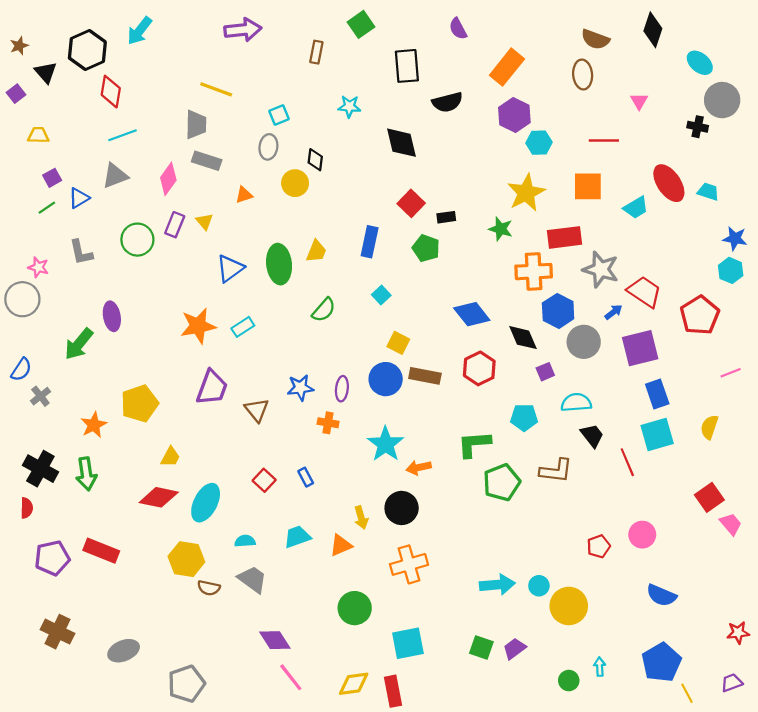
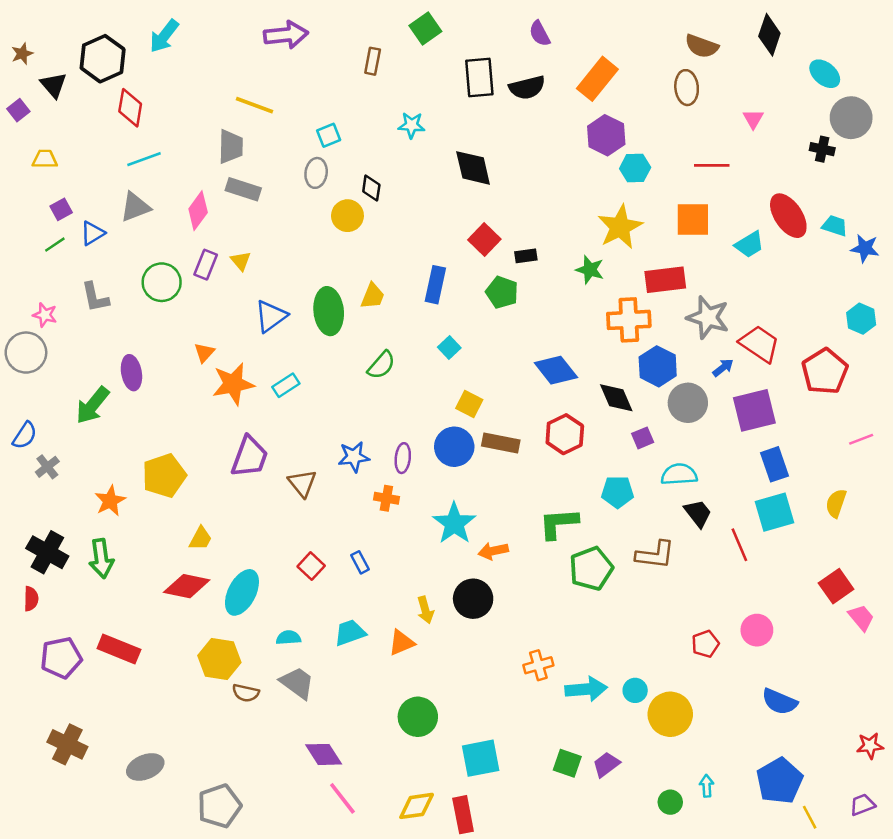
black semicircle: (447, 102) -> (527, 88), moved
orange triangle: (244, 195) -> (204, 353), moved, turned -30
blue star: (735, 239) -> (865, 248), moved
orange cross: (409, 564) -> (538, 665), moved, size x0.7

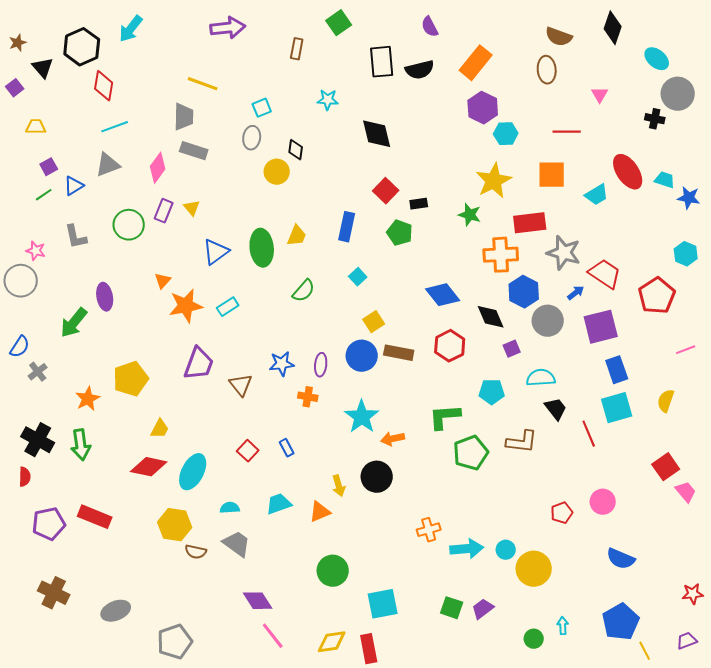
yellow square: (469, 404) -> (374, 322), turned 30

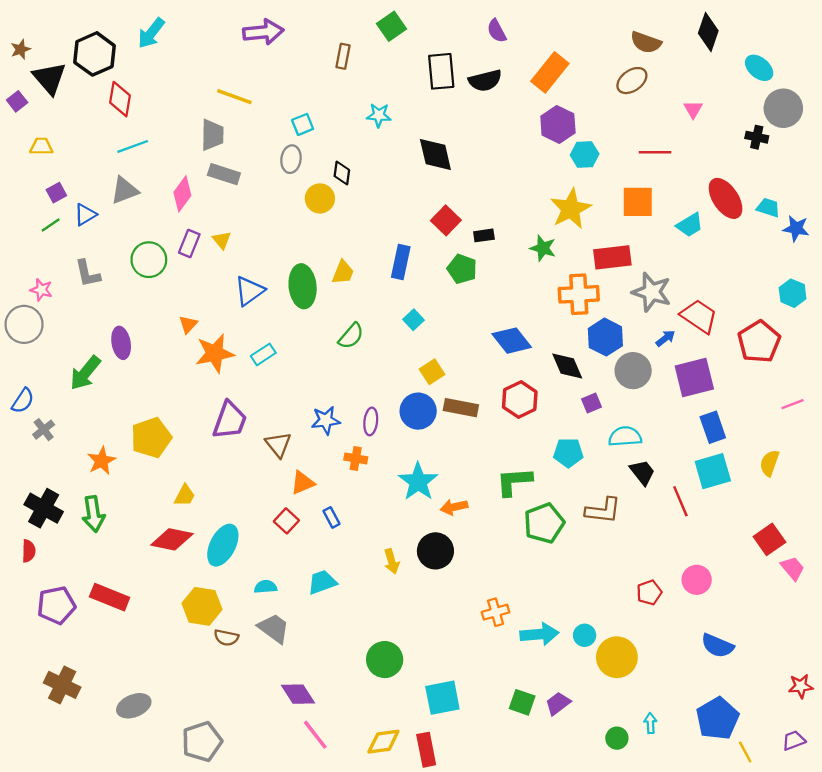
black triangle: (43, 68) -> (49, 78), size x1.4
brown ellipse: (547, 70) -> (632, 81), turned 60
orange triangle: (320, 512) -> (303, 483), moved

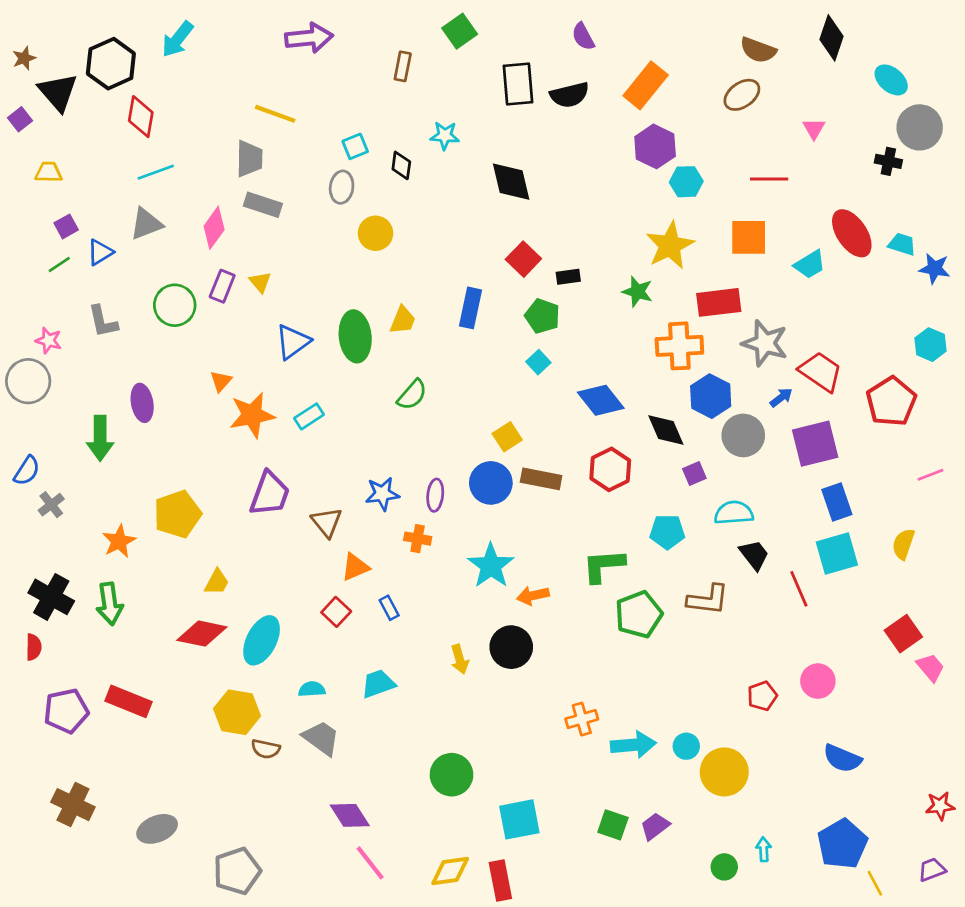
black diamond: (342, 173) -> (401, 165), moved
cyan square: (413, 320) -> (538, 362), moved
green arrow: (85, 373) -> (100, 438), turned -39

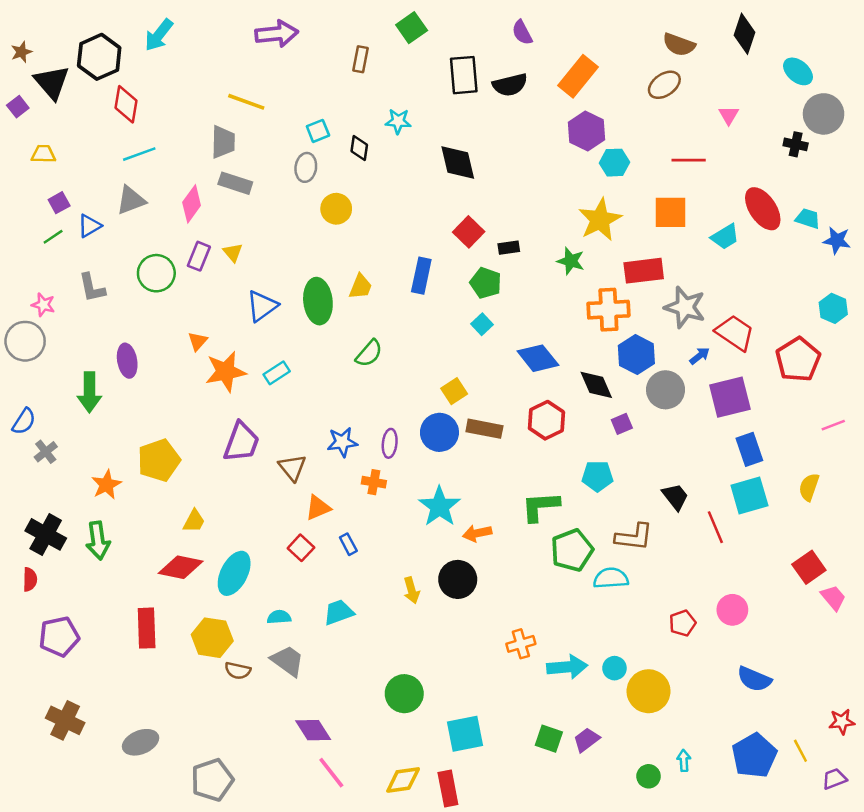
cyan semicircle: (734, 513) -> (611, 578), moved
red rectangle: (129, 701) -> (147, 628), moved, turned 66
yellow line: (875, 883) -> (800, 751), moved

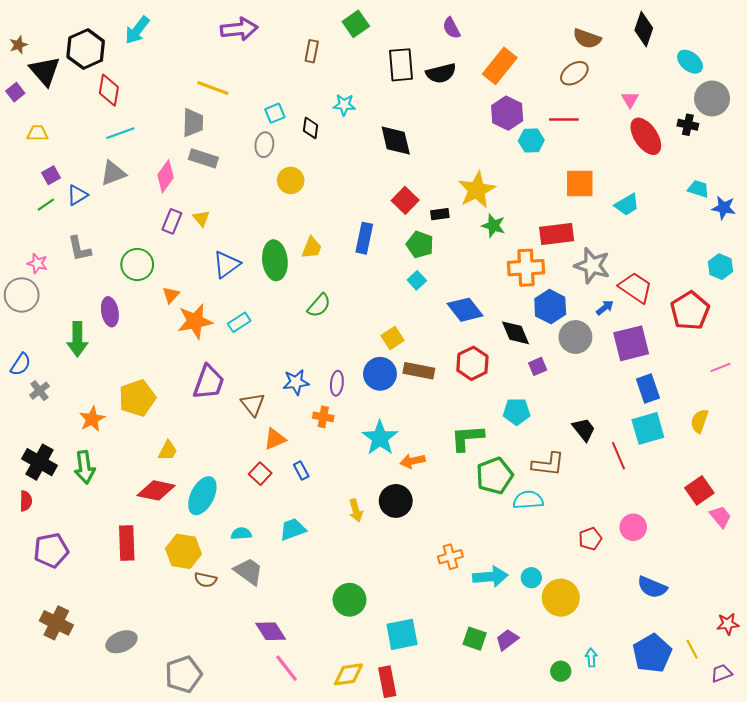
red line: (689, 160) -> (564, 119), moved
red ellipse: (763, 209) -> (646, 136), moved
yellow star: (600, 220) -> (477, 190), moved
green circle: (156, 273) -> (137, 265), moved

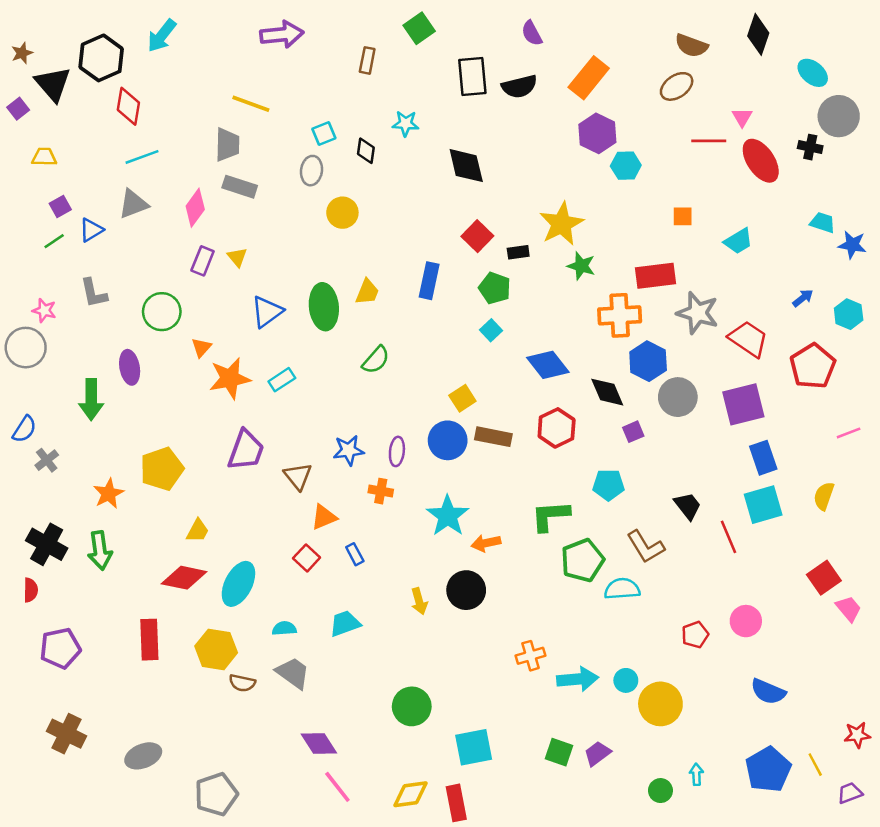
red line: (564, 119) -> (709, 141), moved
orange square: (580, 184) -> (683, 216), size x0.6
blue arrow: (605, 308) -> (803, 298), moved
brown L-shape: (548, 464) -> (646, 547), turned 52

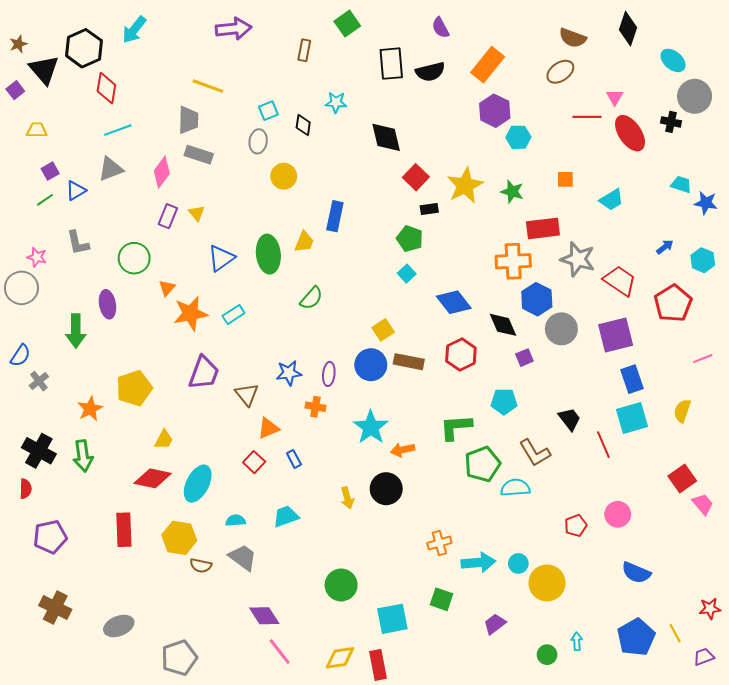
red square: (477, 236) -> (416, 177), moved
green star: (581, 266) -> (512, 192), moved
blue rectangle: (429, 281) -> (335, 216), moved
green square: (559, 752) -> (442, 599), moved

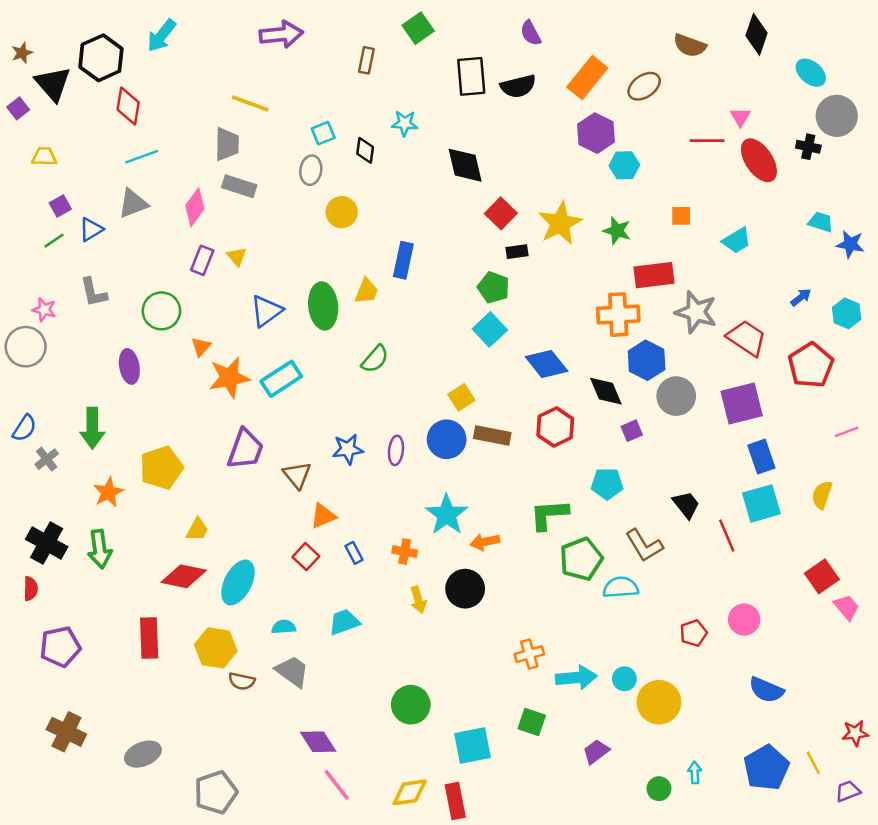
brown ellipse: (560, 72) -> (644, 86), moved
cyan square: (407, 274) -> (490, 329), size x1.5
cyan rectangle: (234, 315) -> (281, 379), size x1.5
green arrow: (76, 331) -> (92, 428), moved
orange cross: (315, 407) -> (405, 552), moved

